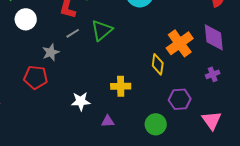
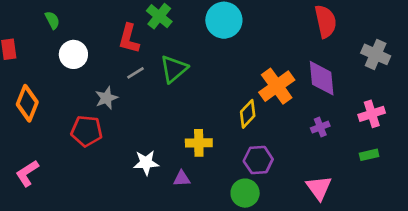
yellow diamond: (158, 64) -> (248, 114), turned 35
purple hexagon: (180, 99) -> (258, 160), moved
purple triangle: (108, 121) -> (182, 179), moved

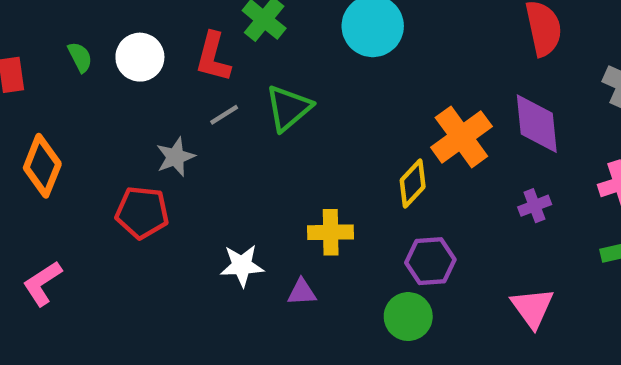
green semicircle: (52, 20) -> (80, 57), moved
white circle: (73, 54) -> (140, 57), moved

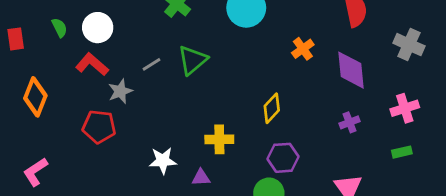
red L-shape: (213, 57) -> (92, 64), moved, turned 116
orange cross: (461, 137) -> (303, 49), moved, size x0.6

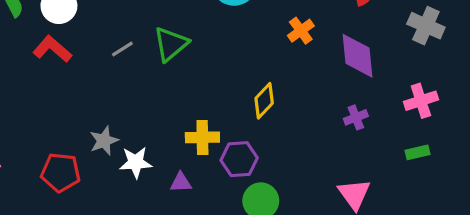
gray star: (120, 91) -> (104, 141), moved
red pentagon: (99, 127) -> (61, 172), moved
purple hexagon: (283, 158) -> (239, 159), moved

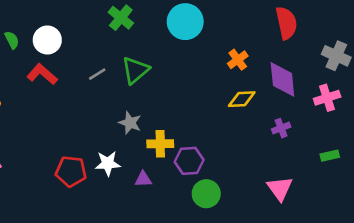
yellow diamond: (264, 101) -> (242, 99), moved, turned 44
pink cross: (421, 101) -> (327, 98), moved
gray star: (104, 141) -> (130, 123), moved, turned -30
red pentagon: (61, 172) -> (71, 171), moved

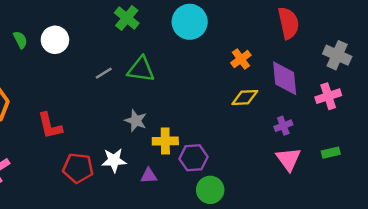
green triangle: (135, 70) -> (141, 69), turned 48
red L-shape: (42, 74) -> (50, 126), moved, turned -144
pink triangle: (280, 188) -> (288, 159), moved

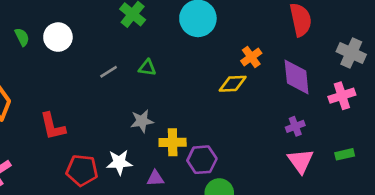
green triangle: (141, 69) -> (147, 68), size x0.6
yellow diamond: (245, 97) -> (233, 84), moved
gray star: (136, 121) -> (142, 121), turned -30

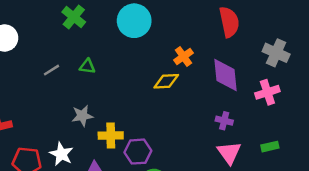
purple cross: (295, 126) -> (224, 121), turned 35
white star: (119, 162) -> (61, 154), turned 30

